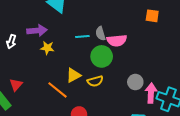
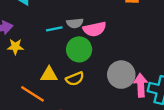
gray semicircle: (100, 34) -> (75, 23), turned -72
yellow triangle: (74, 75) -> (49, 75), turned 35
gray circle: (135, 82) -> (121, 75), size x1.5

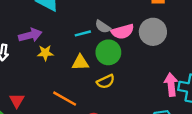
gray semicircle: (75, 23) -> (103, 27), turned 42
yellow triangle: (49, 75) -> (80, 63), moved
gray circle: (121, 75) -> (153, 32), moved

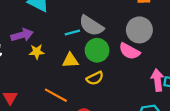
gray semicircle: (103, 27) -> (91, 26), size x1.6
pink semicircle: (123, 31) -> (129, 51), moved, turned 45

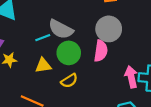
pink semicircle: (129, 51) -> (101, 51), turned -105

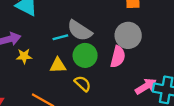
pink arrow: (131, 77) -> (146, 86), turned 65
yellow semicircle: (69, 81) -> (83, 84), turned -112

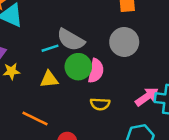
pink semicircle: (118, 57) -> (96, 71), moved
yellow semicircle: (83, 84) -> (100, 104), moved, turned 144

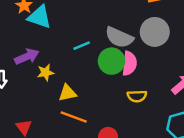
gray semicircle: (71, 40) -> (119, 37), moved
yellow triangle: (49, 79) -> (67, 93), moved

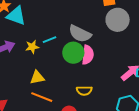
gray circle: (155, 32) -> (118, 20), moved
yellow star: (46, 72) -> (32, 47), moved
yellow semicircle: (137, 96) -> (84, 91), moved

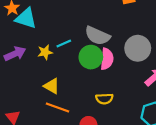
gray circle: (118, 20) -> (138, 48), moved
yellow triangle: (37, 77) -> (52, 86), turned 42

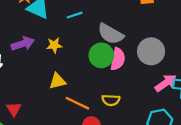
cyan line: (64, 43) -> (75, 15), moved
yellow triangle: (52, 86) -> (57, 81), turned -49
orange line: (57, 108) -> (77, 103), moved

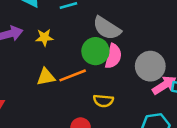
gray circle: (151, 51) -> (150, 66), moved
orange line: (77, 103) -> (73, 75), moved, turned -50

